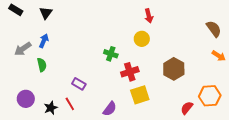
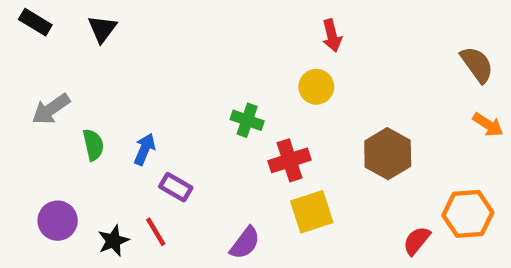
blue arrow: (44, 41) -> (145, 149), moved

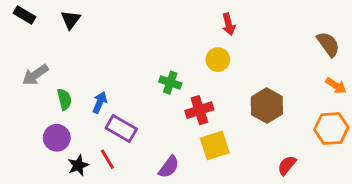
purple rectangle: (176, 187) -> (121, 129), size x1.4
orange hexagon: (468, 214) -> (331, 129), moved
purple circle: (58, 221) -> (57, 138), moved

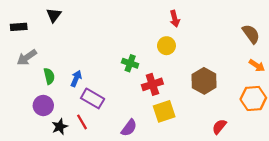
black rectangle: (25, 15) -> (19, 27), moved, turned -35

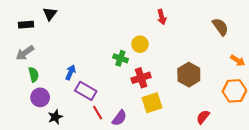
black rectangle: (19, 27) -> (26, 25), moved
brown semicircle: (251, 34) -> (220, 27), moved
yellow circle: (166, 46) -> (140, 44), moved
green semicircle: (49, 76) -> (34, 75), moved
red line: (82, 122) -> (98, 113), moved

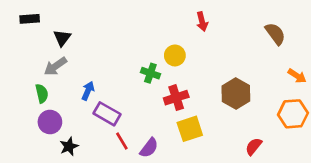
black triangle: (50, 14) -> (62, 38), moved
black rectangle: (26, 25) -> (30, 19), moved
gray arrow: (25, 53) -> (55, 66), moved

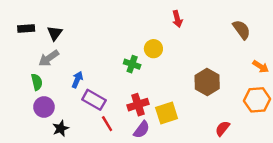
black rectangle: (30, 19) -> (26, 28), moved
red cross: (176, 98) -> (138, 105), moved
purple semicircle: (149, 148) -> (142, 130), moved

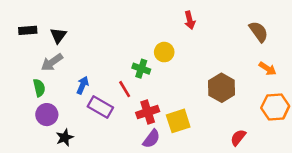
orange arrow: (261, 67) -> (268, 69), moved
red line: (107, 124) -> (125, 89), moved

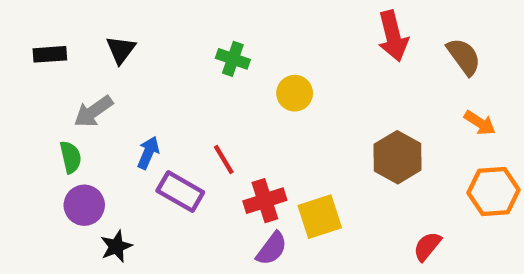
red arrow: (190, 20) -> (393, 36), moved, size x1.5
black triangle: (58, 35) -> (121, 50), moved
green cross: (141, 69) -> (233, 59), moved

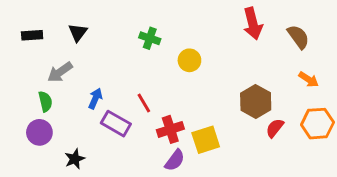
purple circle: (84, 205) -> (39, 132), moved
red semicircle: (427, 246) -> (275, 128), moved

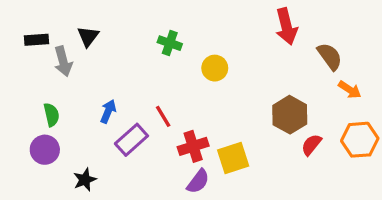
brown semicircle: (298, 37) -> (330, 56), moved
gray arrow: (60, 72) -> (63, 61), moved, turned -70
purple rectangle: (116, 124) -> (131, 140), turned -72

